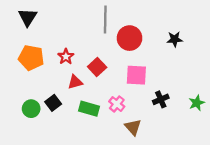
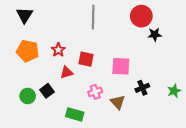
red circle: (130, 38) -> (141, 16), moved
red square: (97, 67) -> (86, 59), turned -35
pink cross: (117, 104) -> (95, 92), moved, turned 32
green rectangle: (89, 109) -> (75, 114), moved
brown triangle: (133, 127) -> (118, 102), moved

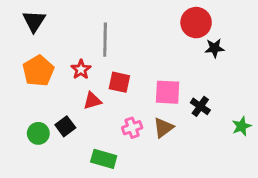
gray line: (93, 17) -> (105, 40), moved
orange pentagon: (28, 51) -> (38, 71), turned 30
black cross: (142, 88) -> (200, 106), moved, turned -32
brown triangle: (118, 102) -> (163, 128), moved, turned 35

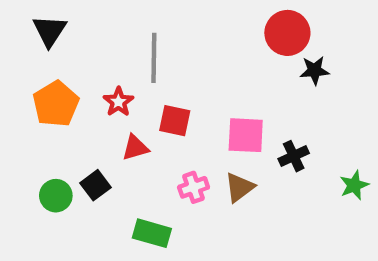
black cross: (200, 106) -> (294, 156), turned 30

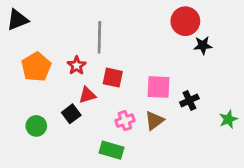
black triangle: (50, 31) -> (17, 20), moved, turned 35
black square: (95, 185) -> (71, 114), moved
green rectangle: (152, 233) -> (111, 150), moved

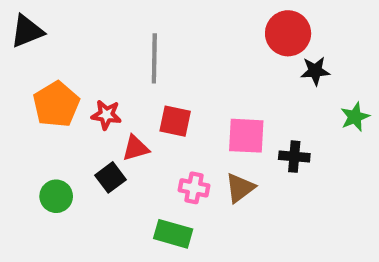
red star: (77, 66) -> (106, 115), moved, turned -30
black cross: (189, 100) -> (294, 157), turned 30
green star: (228, 119) -> (355, 117), moved
pink cross: (125, 121) -> (194, 188), turned 30

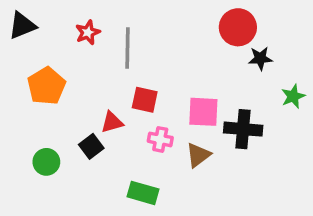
red star: (106, 115) -> (88, 32), moved, turned -30
black cross: (294, 157) -> (243, 129), size x1.5
pink cross: (194, 188) -> (160, 139), moved

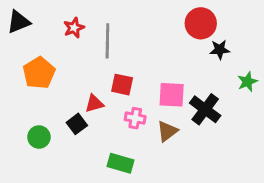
black cross: (243, 129) -> (205, 109), turned 32

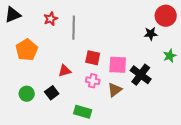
red circle: (201, 23) -> (166, 16), moved
red square: (122, 85) -> (93, 58), moved
black square: (77, 124) -> (52, 93), moved

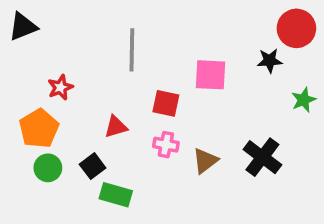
red star: (51, 19) -> (60, 87), moved
orange pentagon: (27, 50) -> (39, 129), moved
pink square: (118, 65) -> (211, 75), moved
black cross: (141, 75) -> (262, 157), moved
green rectangle: (83, 112) -> (116, 195), moved

